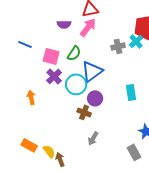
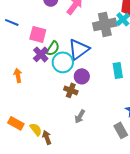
gray cross: (118, 46) -> (105, 24), size x1.6
green semicircle: (74, 53) -> (53, 48), moved

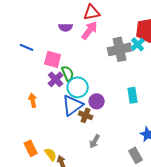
green semicircle: (53, 48) -> (68, 73), turned -56
blue triangle: (79, 49) -> (73, 105), moved
orange rectangle: (16, 123) -> (31, 148), turned 35

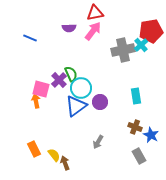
blue line: (27, 47) -> (30, 38), moved
pink square: (53, 59) -> (41, 89), moved
brown cross: (86, 115) -> (135, 127), moved

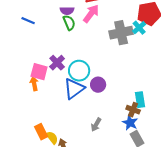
green semicircle: (71, 74) -> (69, 23), moved
cyan rectangle: (136, 96) -> (140, 100), moved
blue star: (151, 135) -> (130, 123), moved
orange rectangle: (34, 149) -> (41, 132), moved

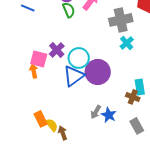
cyan cross: (139, 28) -> (127, 43), moved
purple circle: (98, 85) -> (98, 72), size x1.6
blue star: (130, 123) -> (109, 115), moved

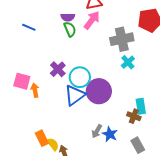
pink square: (39, 59) -> (22, 81), moved

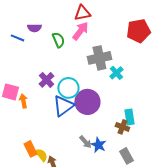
purple semicircle: (68, 17) -> (34, 28), moved
gray cross: (122, 39) -> (99, 58), moved
gray arrow: (97, 131) -> (85, 142), turned -72

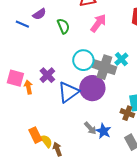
purple semicircle: (34, 28) -> (39, 14), turned -32
pink arrow: (80, 31) -> (98, 23), moved
gray cross: (99, 58) -> (104, 67), moved, turned 30
purple cross: (46, 80) -> (47, 75), moved
cyan circle: (68, 88) -> (83, 60), moved

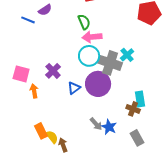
pink arrow: (98, 23) -> (92, 37), moved, turned -132
green semicircle: (63, 26) -> (84, 22), moved
orange arrow: (28, 87) -> (34, 91), moved
blue triangle: (68, 92) -> (74, 88), size x0.6

